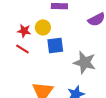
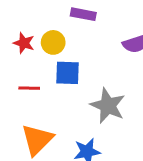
red line: (22, 49) -> (29, 88), moved, turned -40

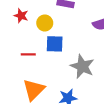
red star: (24, 43) -> (21, 16), moved

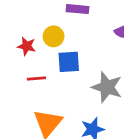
red star: (21, 16) -> (27, 46), moved

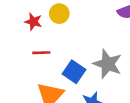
blue square: (69, 62) -> (74, 72), moved, turned 35

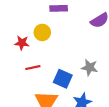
gray star: (108, 64) -> (90, 68), size x0.7

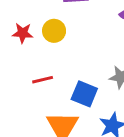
red star: (22, 43) -> (23, 33), moved

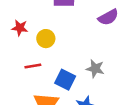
yellow circle: (54, 31) -> (46, 39), moved

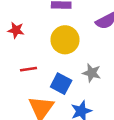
yellow circle: (46, 39) -> (65, 40), moved, size x1.5

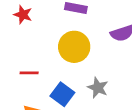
red star: (16, 30) -> (23, 15), moved

